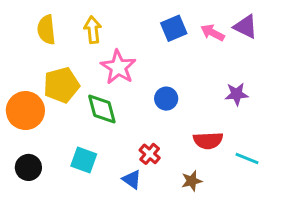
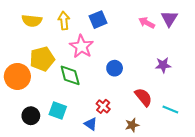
purple triangle: (246, 27) -> (169, 19), turned 36
blue square: (174, 28) -> (98, 20), moved
yellow semicircle: (46, 30) -> (32, 21), turned -78
red semicircle: (208, 140) -> (143, 97), turned -126
black circle: (28, 167) -> (31, 116), moved

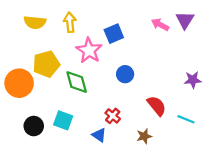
blue square: (98, 20) -> (114, 34), moved
purple star: (163, 65) -> (193, 80), moved

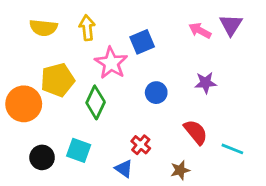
purple star: (193, 80) -> (206, 83), moved
green diamond: (77, 82) -> (96, 102), turned 40

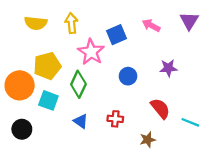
pink arrow: (200, 31) -> (151, 25), moved
red cross: (141, 145) -> (115, 119), turned -35
cyan square: (79, 150) -> (48, 100), moved
black circle: (42, 157) -> (22, 129), moved
blue triangle: (124, 169) -> (81, 121), moved

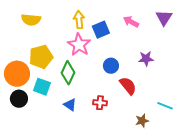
yellow arrow: (71, 23) -> (79, 20), moved
red semicircle: (160, 108) -> (128, 86), moved
black circle: (22, 129) -> (19, 99), moved
brown star: (148, 140) -> (142, 121), moved

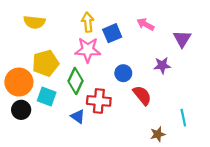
purple triangle: (164, 18) -> (182, 39), moved
pink star: (79, 45) -> (88, 50), turned -30
red cross: (100, 103) -> (99, 101), moved, size x1.5
cyan line: (165, 106) -> (183, 118), turned 56

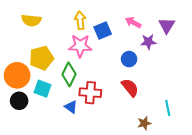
purple triangle: (182, 39) -> (167, 25), moved
purple star: (162, 65) -> (148, 42), moved
blue circle: (123, 73) -> (129, 59), moved

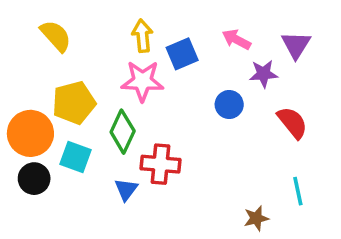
yellow semicircle: (31, 20) -> (56, 36), turned -138
red semicircle: (130, 88) -> (292, 123), moved
blue triangle: (71, 107) -> (126, 189), turned 32

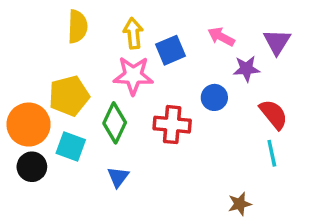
yellow semicircle: (56, 36) -> (78, 27), moved, turned 44
red cross: (161, 164) -> (172, 125), moved
cyan line: (298, 191) -> (272, 153), moved

